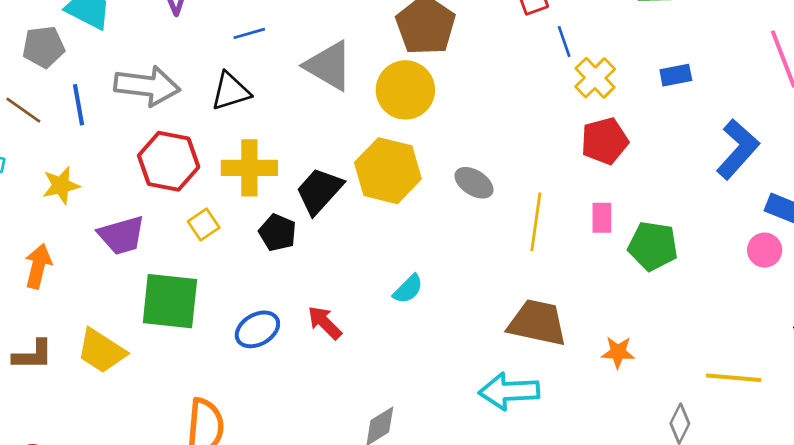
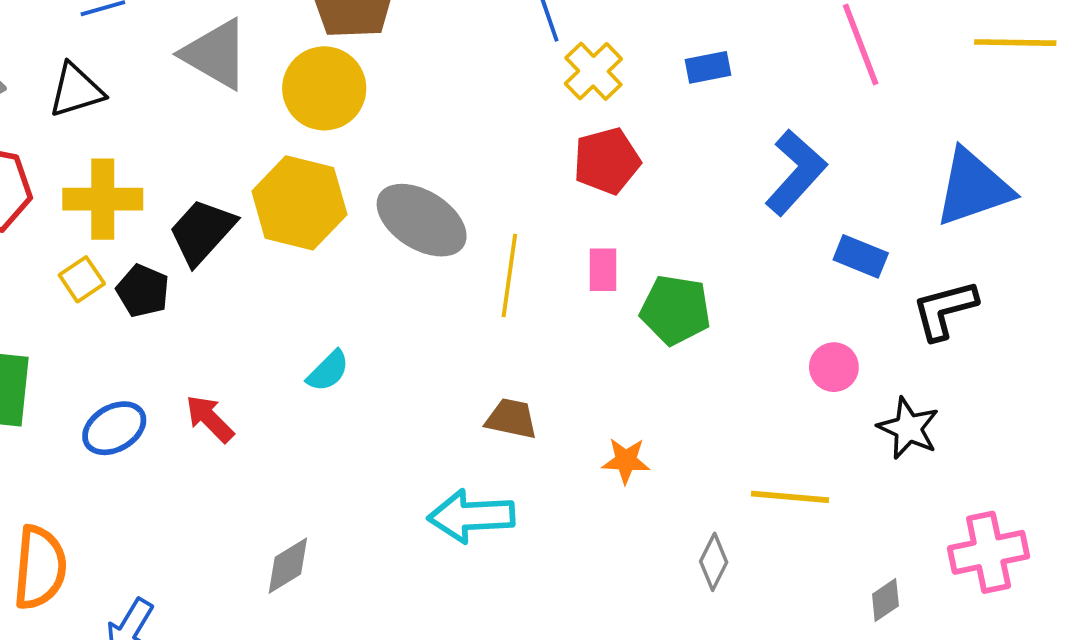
gray ellipse: (474, 183) -> (422, 220), size x1.6
yellow square: (204, 224) -> (82, 279), moved
pink circle: (765, 250) -> (834, 367), moved
brown trapezoid: (537, 323) -> (511, 419), size x0.6

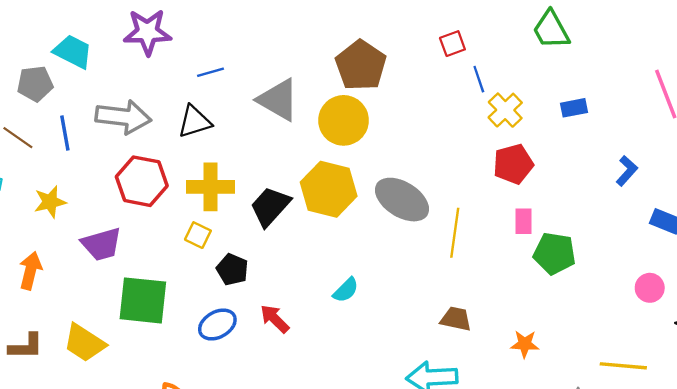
blue L-shape: (796, 172) -> (627, 171), size x0.6
pink rectangle: (603, 270) -> (524, 221), moved
yellow square: (82, 279) -> (198, 235), turned -30
black pentagon: (143, 291) -> (232, 269), moved

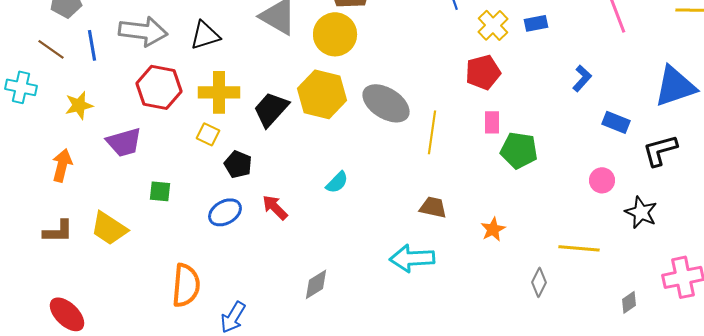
yellow cross: (505, 110) -> (493, 25), moved
green square: (143, 300) -> (160, 191), size x0.5
orange star: (525, 344) -> (493, 229), turned -30

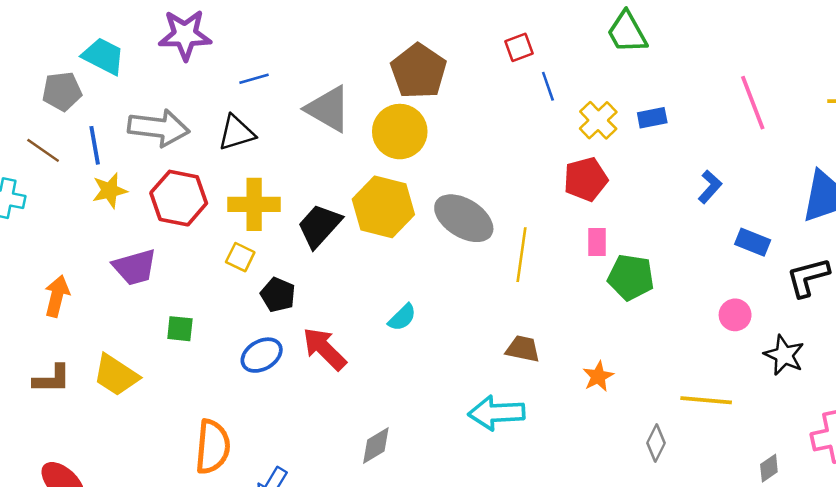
yellow star: (79, 105) -> (110, 191), moved
red arrow: (275, 207) -> (324, 349), size x1.4

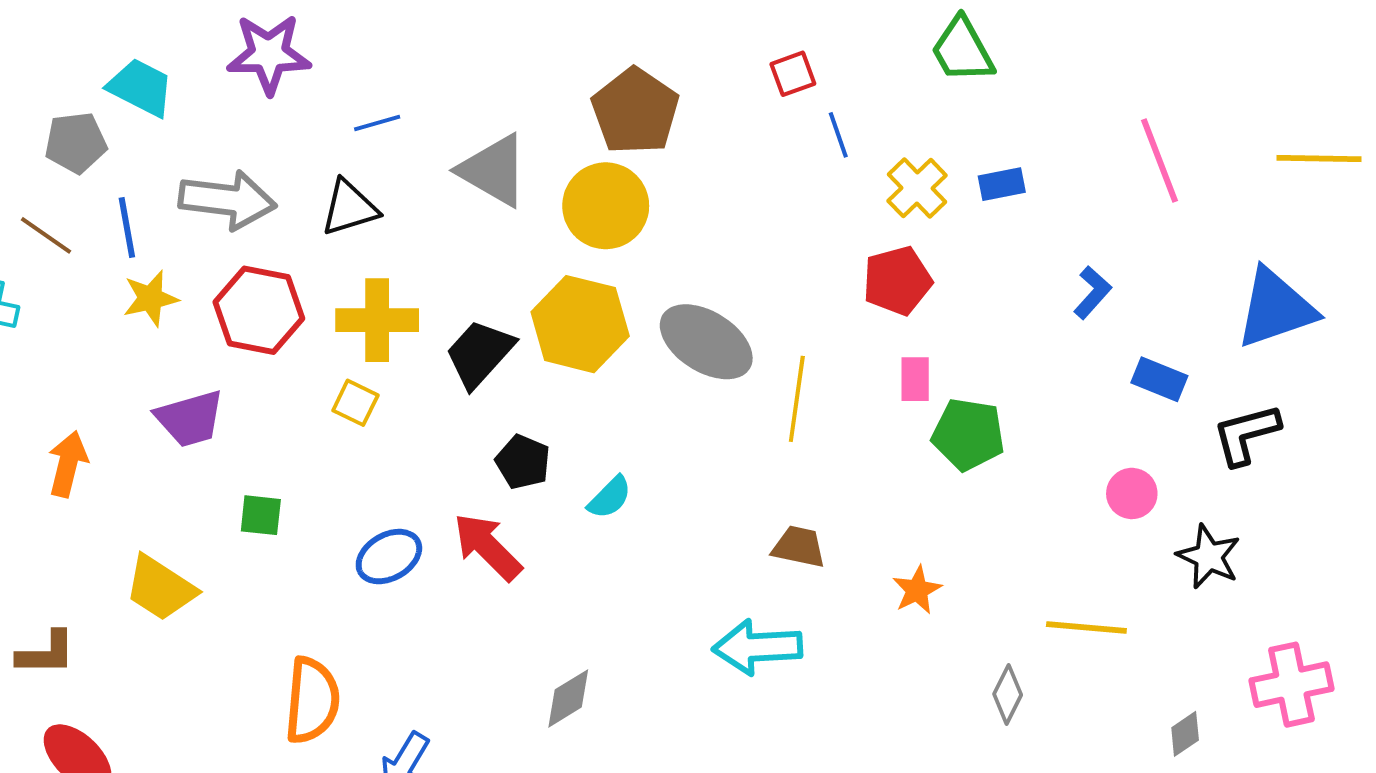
black pentagon: (278, 295) -> (523, 462), moved
brown L-shape: (52, 379) -> (46, 653), moved

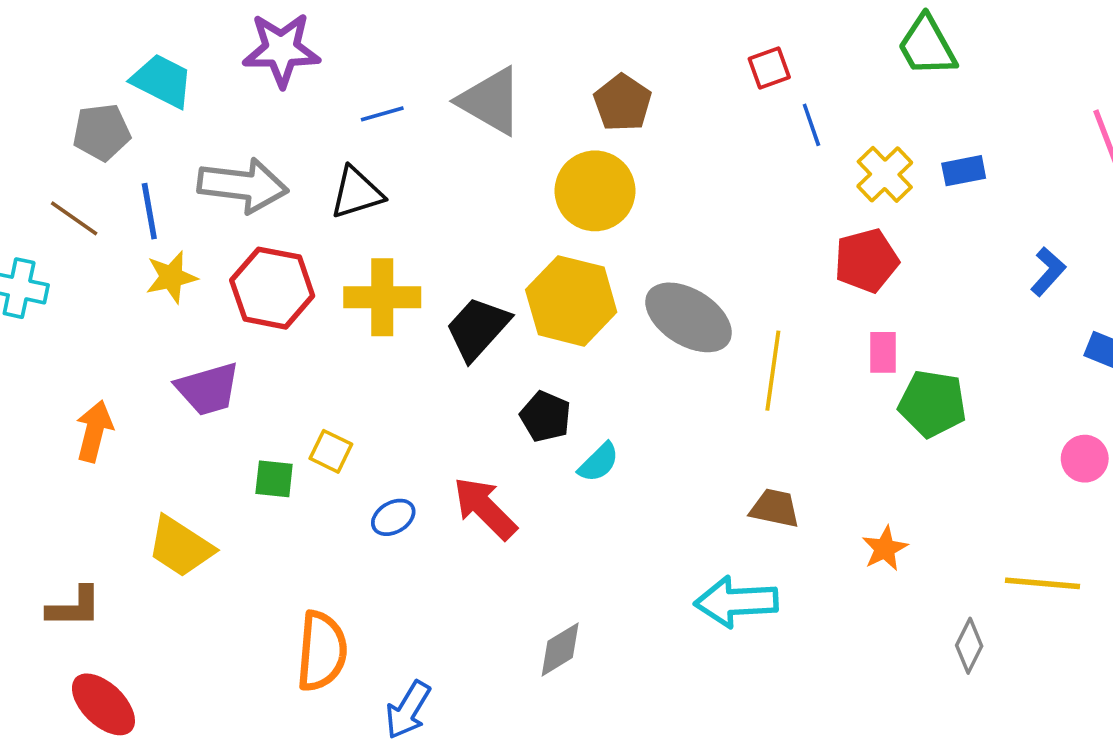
brown pentagon: (635, 111) -> (622, 103), size x0.7
gray triangle: (493, 170) -> (490, 101), moved
yellow square: (355, 403) -> (331, 451), moved
black pentagon: (523, 462) -> (545, 416), moved
blue ellipse: (389, 557) -> (393, 517), size x0.7

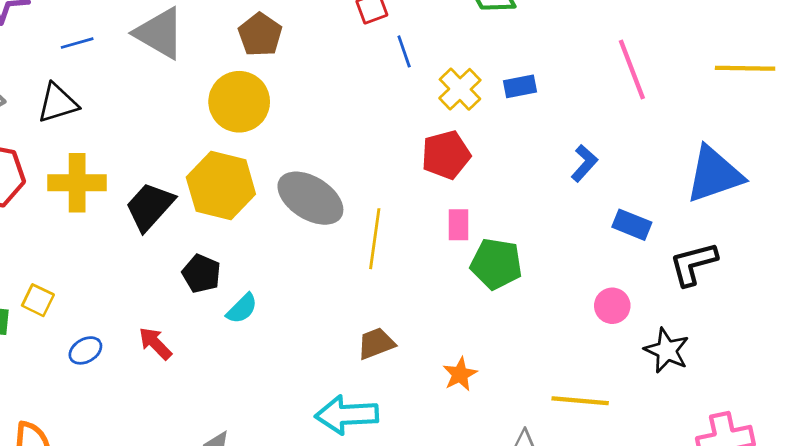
red arrow: (485, 508) -> (155, 343), size x0.7
brown trapezoid: (775, 508) -> (376, 343), turned -33

